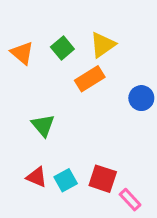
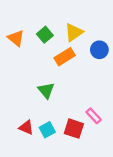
blue circle: (141, 98) -> (99, 50), moved
green triangle: (43, 125) -> (46, 90), moved
pink rectangle: (130, 200) -> (94, 116), moved

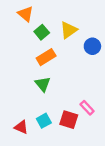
orange triangle: (16, 38) -> (26, 14), moved
orange rectangle: (65, 57) -> (46, 57), moved
red triangle: (26, 127) -> (21, 127), moved

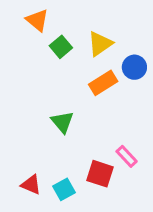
orange rectangle: (46, 57) -> (103, 83), moved
cyan square: (44, 121) -> (64, 189), moved

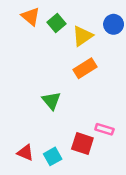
green square: (61, 47) -> (57, 23), moved
blue circle: (134, 67) -> (114, 24), moved
pink rectangle: (127, 156) -> (104, 129), turned -30

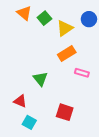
pink rectangle: (104, 129) -> (82, 73), moved
red triangle: (25, 153) -> (20, 101), moved
cyan square: (53, 156) -> (29, 122), moved, turned -32

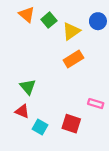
pink rectangle: (82, 73) -> (96, 104), moved
green triangle: (40, 79) -> (28, 87), moved
cyan square: (29, 122) -> (40, 127), moved

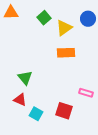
orange triangle: (27, 14) -> (11, 13), moved, turned -42
orange rectangle: (73, 59) -> (66, 53), turned 30

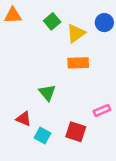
green triangle: (25, 78) -> (47, 93), moved
pink rectangle: (86, 93) -> (102, 110), turned -40

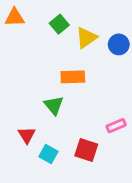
blue circle: (104, 23) -> (119, 44), moved
orange rectangle: (78, 63) -> (73, 77), moved
red triangle: (24, 119) -> (27, 135), turned 35

